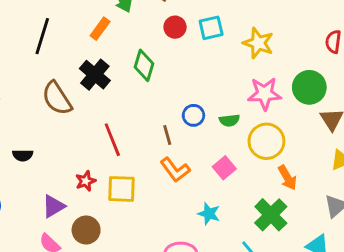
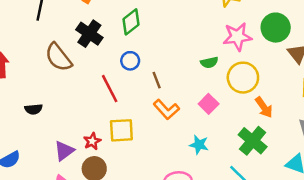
green diamond: (144, 65) -> (131, 22), turned 40
blue circle: (193, 115) -> (130, 61), moved
red star: (86, 181) -> (92, 141), moved

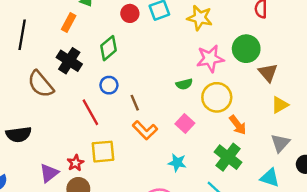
black semicircle: (33, 109) -> (19, 134), size x1.5

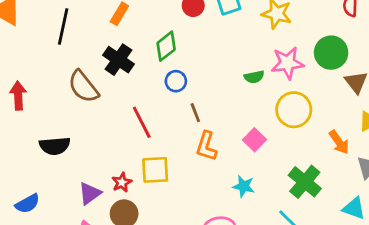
green semicircle: (184, 84) -> (254, 77), moved
blue circle: (109, 85) -> (176, 81), moved
orange arrow: (238, 125) -> (339, 142), moved
orange L-shape: (145, 130) -> (206, 146), turned 60

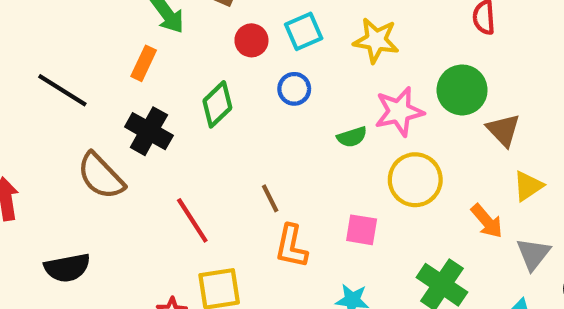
black line: (63, 27) -> (62, 90), turned -64
blue circle: (176, 81) -> (294, 89), moved
pink square: (255, 140) -> (362, 230), turned -30

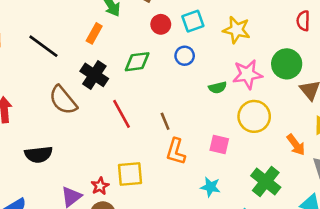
green diamond: (217, 104) -> (137, 62), turned 32
red line: (192, 220) -> (122, 114), moved

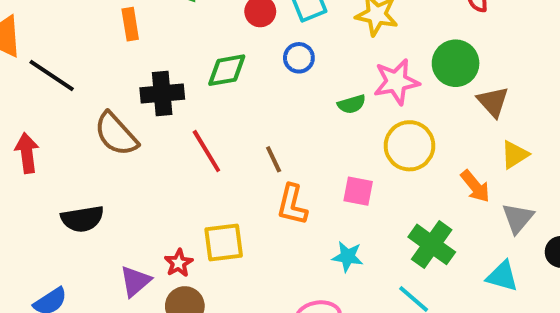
orange rectangle: (94, 33) -> (130, 24), moved, turned -36
black line: (43, 46) -> (52, 75), moved
black cross: (94, 75) -> (162, 93), turned -36

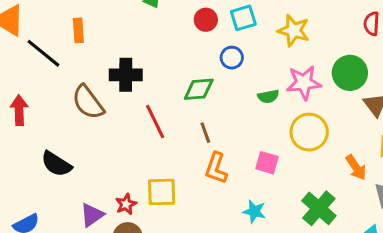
orange rectangle: (130, 24) -> (78, 30), moved
green diamond: (227, 70) -> (199, 89), moved
black semicircle: (82, 219) -> (56, 164), turned 36

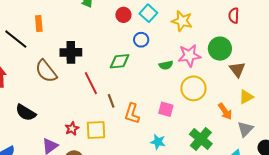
cyan square: (243, 18) -> (148, 13), turned -30
brown line: (205, 133) -> (111, 101), moved
red star: (126, 204) -> (72, 129), moved

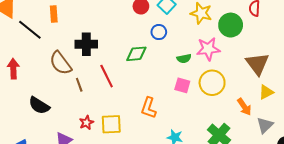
green circle: (220, 49) -> (231, 25), moved
brown triangle: (237, 69) -> (257, 64), size x1.4
brown line: (111, 101) -> (79, 85), moved
pink square: (166, 109) -> (182, 85), moved

